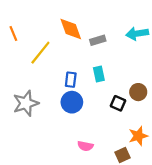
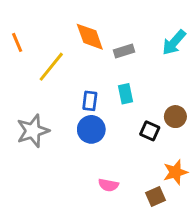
cyan arrow: (137, 34) -> (174, 42), turned -40

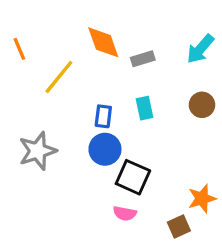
brown circle: (175, 117) -> (202, 105), moved
black square: (150, 131) -> (133, 177), moved, size x1.5

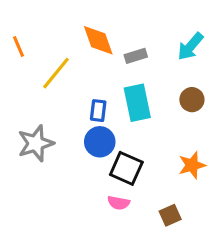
cyan rectangle: (144, 108) -> (137, 103), size x1.6
orange star: (202, 199) -> (192, 165), moved

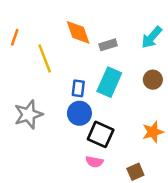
orange line: (19, 46) -> (15, 37), turned 42
yellow line: (56, 73) -> (45, 58), turned -60
cyan rectangle: (137, 103) -> (109, 82), turned 36

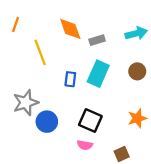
orange line: (15, 37) -> (16, 24), moved
cyan arrow: (152, 37) -> (136, 33), turned -145
blue circle: (79, 113) -> (47, 122), moved

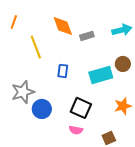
cyan rectangle: (98, 74) -> (101, 75), moved, turned 50

